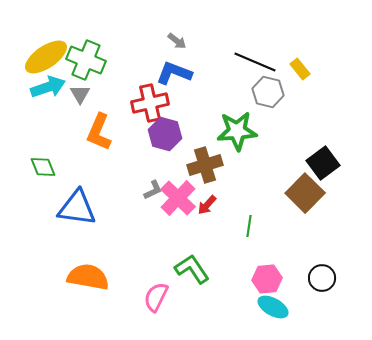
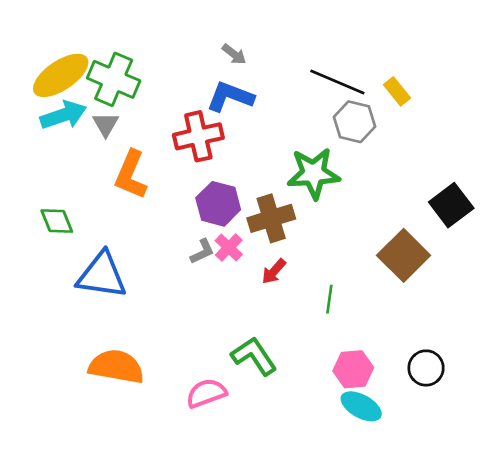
purple hexagon: (165, 134) -> (218, 204), moved
black square: (323, 163) -> (451, 205), moved
pink cross: (178, 198) -> (229, 248), moved, size x0.6
pink semicircle: (156, 297) -> (206, 393), turned 44

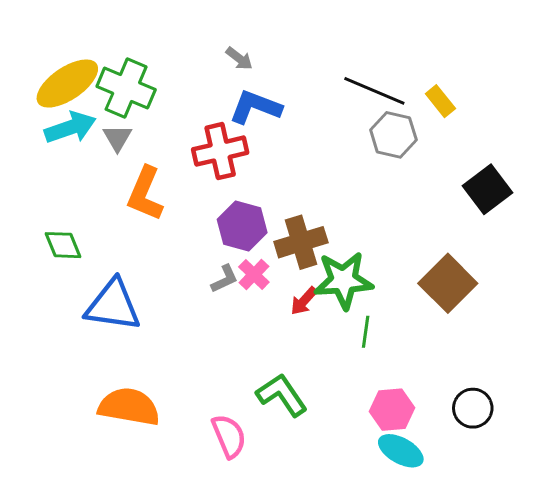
gray arrow: (234, 54) -> (239, 59), moved
green star: (314, 173) -> (344, 280), moved
black square: (451, 205) -> (487, 189), moved
pink semicircle: (206, 393) -> (229, 436), turned 87

